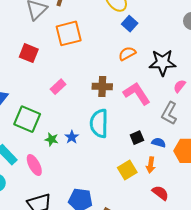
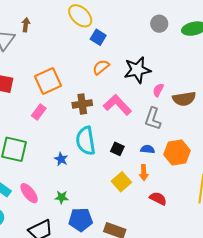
orange square: (69, 33) -> (48, 81), moved
black square: (137, 138) -> (117, 149), moved, turned -32
green star: (52, 139) -> (62, 197), moved

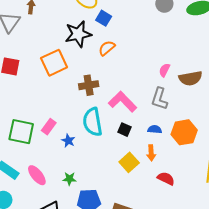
black star: (137, 70) -> (78, 34), moved
pink L-shape: (117, 105) -> (123, 102), moved
pink rectangle: (39, 112) -> (49, 127), moved

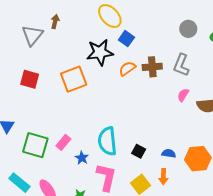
brown cross: (89, 85) -> (152, 67), moved
gray L-shape: (159, 99) -> (181, 65), moved
pink L-shape: (123, 102) -> (106, 177), moved, turned 52

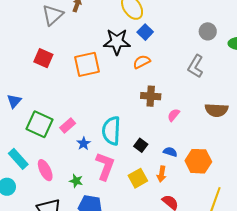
brown cross: (152, 67) -> (151, 96), moved
pink semicircle: (183, 95) -> (174, 115), moved

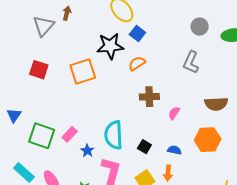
orange hexagon: (198, 161) -> (208, 140), moved

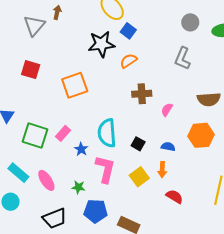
orange square: (83, 71) -> (75, 85), moved

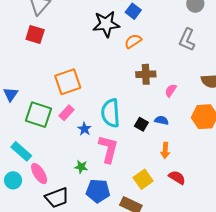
red square: (31, 70) -> (35, 34), moved
orange square: (75, 85) -> (68, 82), moved
blue semicircle: (168, 147) -> (161, 120), moved
yellow square: (139, 177) -> (143, 179), moved
pink ellipse: (46, 180) -> (39, 174), moved

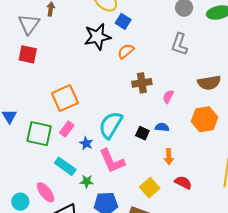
cyan semicircle: (111, 113) -> (111, 125), turned 40
pink L-shape: (108, 149) -> (112, 161), turned 148
cyan rectangle: (21, 151) -> (65, 166), moved

